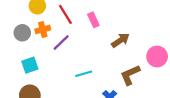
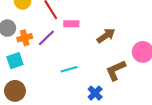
pink rectangle: (93, 20) -> (71, 24), moved, turned -64
orange cross: (43, 30) -> (25, 38), moved

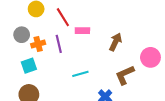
brown arrow: (106, 36) -> (115, 42), turned -30
purple line: (46, 38) -> (59, 44), turned -60

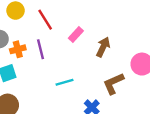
pink rectangle: (82, 31) -> (76, 34), moved, turned -48

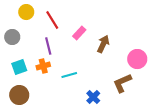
orange cross: (18, 49) -> (43, 66), moved
brown L-shape: (113, 83) -> (122, 83), moved

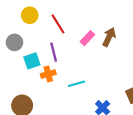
brown arrow: (103, 44) -> (109, 37), moved
cyan square: (19, 67) -> (32, 61), moved

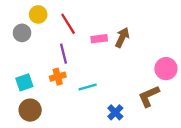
pink rectangle: (87, 38) -> (99, 39), turned 40
gray circle: (14, 42) -> (22, 33), moved
cyan square: (32, 61) -> (24, 82), moved

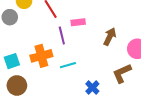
brown arrow: (122, 37) -> (110, 37), moved
purple line: (63, 54) -> (62, 36), moved
orange cross: (58, 77) -> (41, 56), size x1.5

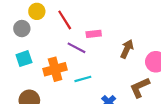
purple line: (62, 36) -> (77, 48), turned -48
cyan square: (12, 61) -> (24, 59), moved

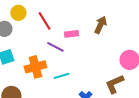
brown arrow: (127, 49) -> (101, 25), moved

